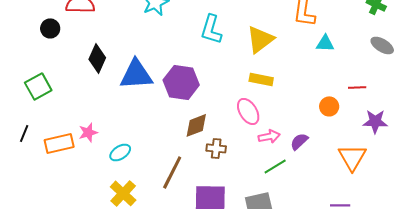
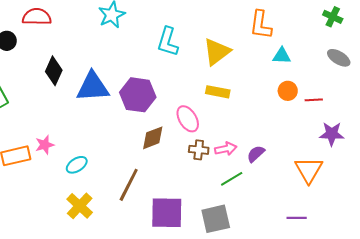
orange circle: (329, 106) -> (288, 91), moved
pink ellipse: (248, 111) -> (188, 119), moved
brown cross: (216, 148) -> (199, 150), moved

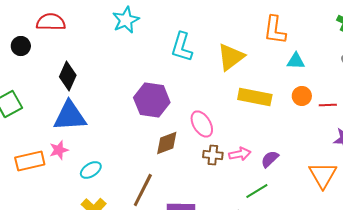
blue triangle: (93, 87) -> (70, 116), moved
yellow rectangle: (218, 92) -> (255, 97), moved, size x1.4
green line: (232, 179) -> (257, 191), moved

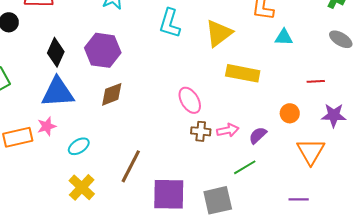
orange circle: (302, 96) -> (290, 113), moved
purple hexagon: (152, 100) -> (103, 50), moved
brown diamond: (167, 143) -> (112, 94), moved

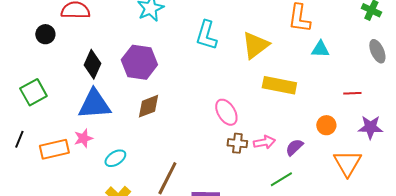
gray ellipse: (341, 39) -> (377, 51), turned 35

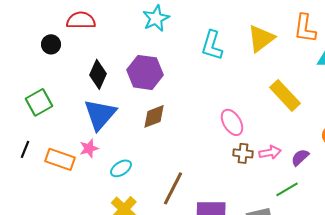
yellow triangle: (255, 45) -> (261, 38), moved
yellow rectangle: (279, 85) -> (285, 95), turned 36
blue triangle: (94, 104) -> (100, 114), turned -45
orange rectangle: (54, 149) -> (60, 159), turned 32

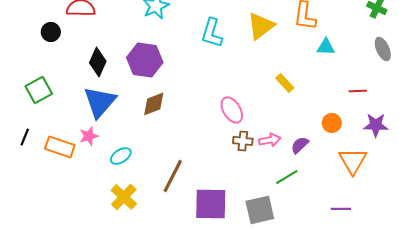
yellow rectangle: (285, 95) -> (285, 83), size x0.6

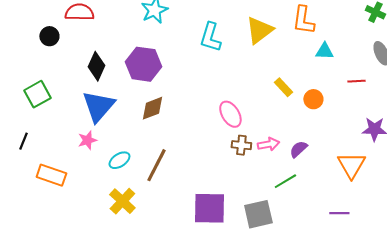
red line: (358, 91) -> (356, 81), moved
orange circle: (332, 123) -> (313, 99), moved
orange rectangle: (60, 147) -> (51, 175), moved
brown line: (173, 176) -> (156, 165), moved

